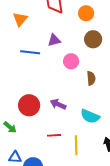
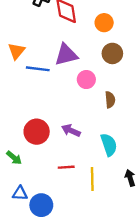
orange triangle: (20, 19) -> (16, 51), moved
purple triangle: (54, 40) -> (66, 55), size x1.5
cyan semicircle: (90, 116) -> (109, 145), turned -132

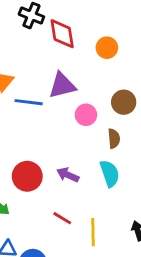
brown circle: (112, 53) -> (124, 102), moved
cyan semicircle: (109, 145) -> (110, 173), moved
red line: (66, 167) -> (62, 218), turned 35

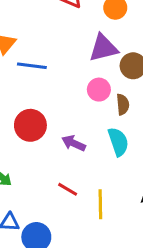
purple triangle: (62, 85) -> (103, 48), moved
pink circle: (86, 115) -> (99, 90), moved
red circle: (27, 176) -> (30, 125), moved

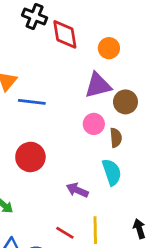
purple arrow: (74, 143) -> (77, 190), moved
red line: (68, 189) -> (65, 233), moved

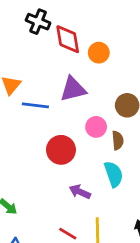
orange circle: (109, 48) -> (99, 53), moved
purple triangle: (98, 85) -> (73, 89), moved
red circle: (30, 157) -> (61, 150), moved

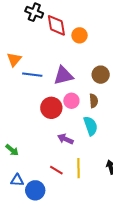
purple triangle: (73, 89) -> (63, 76), moved
pink circle: (96, 127) -> (71, 101), moved

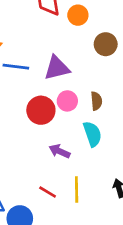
brown circle: (101, 75) -> (106, 44), moved

